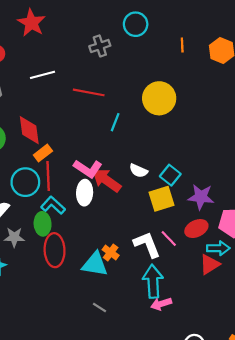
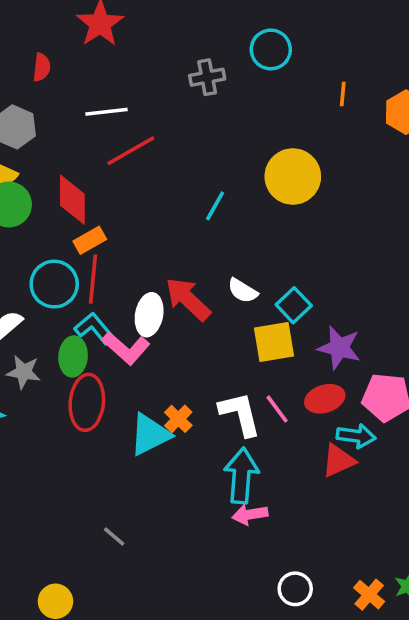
red line: (89, 92) -> (131, 151), moved, turned -48
pink L-shape: (88, 169) -> (126, 348), moved
cyan triangle: (95, 264) -> (150, 435), turned -44
gray line: (100, 308) -> (114, 536), moved

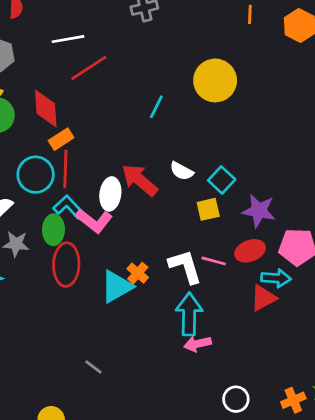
yellow square: (274, 342) -> (208, 209), size x0.7
pink line: (277, 409) -> (214, 261), turned -35
orange cross: (369, 595) -> (293, 400), turned 30

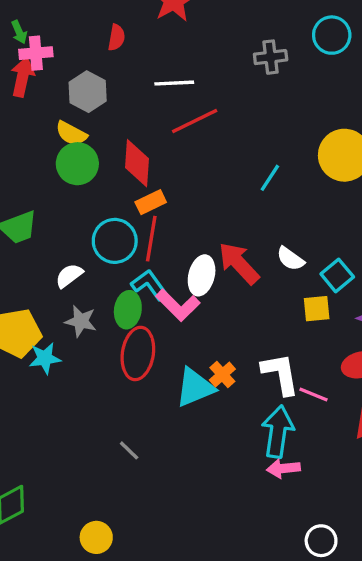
pink line: (214, 261) -> (314, 395), moved
gray line: (93, 367) -> (129, 450), moved

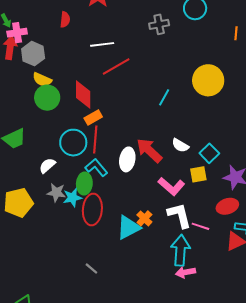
gray hexagon: (88, 92) -> (33, 54), moved
pink L-shape: (178, 305) -> (171, 186), moved
cyan star: (45, 358) -> (72, 198), moved

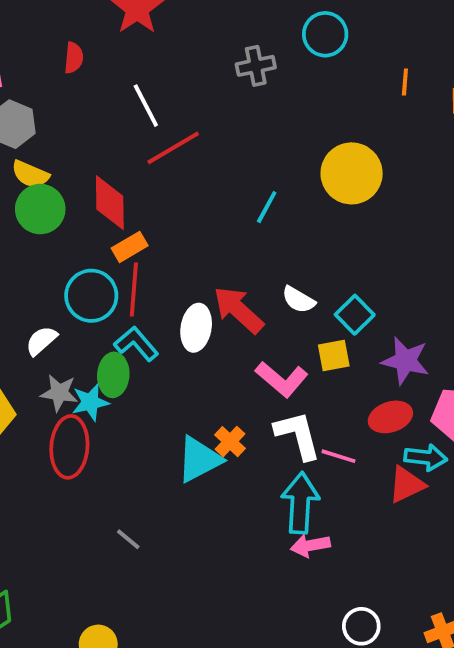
white line: (102, 44) -> (146, 106), turned 70
red ellipse: (92, 209) -> (69, 447), moved

